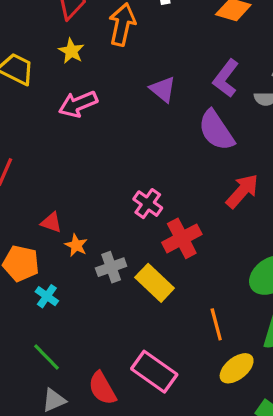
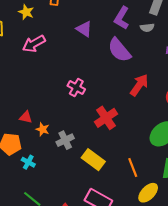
pink cross: (148, 204) -> (76, 87), moved
yellow rectangle: (155, 283) -> (93, 160), moved

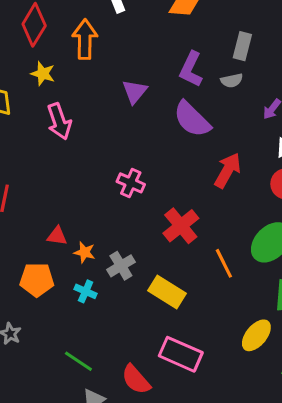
purple triangle: (84, 29) -> (135, 92), turned 42
pink arrow: (34, 44) -> (59, 121), turned -75
cyan cross: (28, 162) -> (86, 291), moved
orange line: (133, 168) -> (224, 263), moved

